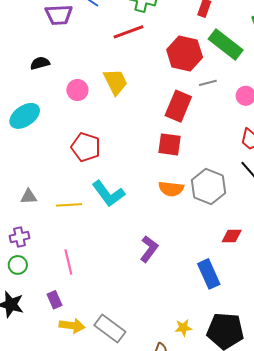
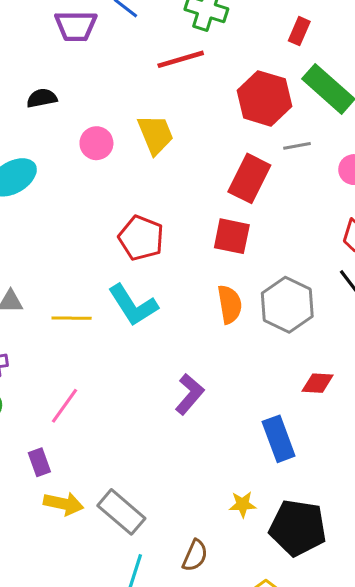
red pentagon: (86, 147) -> (141, 238), moved
orange semicircle: (171, 189) -> (230, 304), turned -110
pink line: (68, 262) -> (65, 406), turned 45
yellow star: (183, 328) -> (243, 504), moved

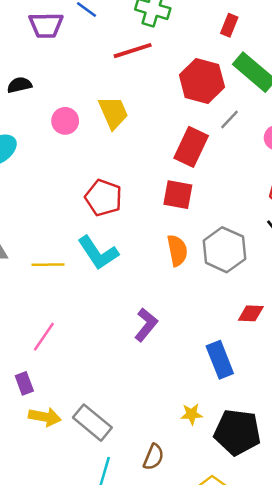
gray line: (297, 146) -> (229, 119), turned -35

